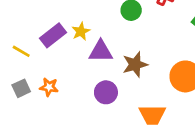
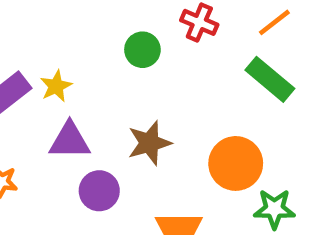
purple triangle: (101, 51) -> (70, 141), moved

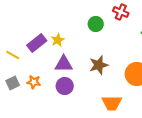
purple circle: (99, 191) -> (65, 86), moved

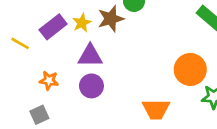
brown star: (99, 65) -> (111, 19), moved
gray square: (13, 83) -> (39, 115), moved

